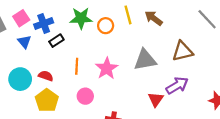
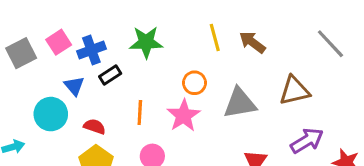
orange circle: (106, 26) -> (194, 83), moved
blue triangle: (24, 42) -> (74, 86), moved
cyan circle: (20, 79) -> (51, 114), moved
purple arrow: (177, 85) -> (307, 141), moved

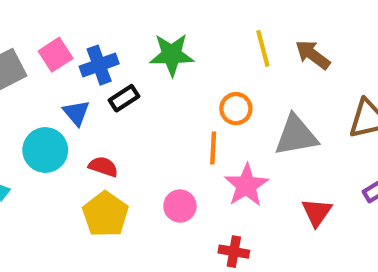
orange line: (140, 112) -> (213, 148), moved
pink star: (184, 116) -> (246, 185), moved

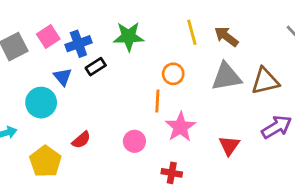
gray triangle: (296, 136) -> (226, 77), moved
red semicircle: (103, 167) -> (81, 140), moved, turned 120
yellow pentagon: (105, 214) -> (45, 161), moved

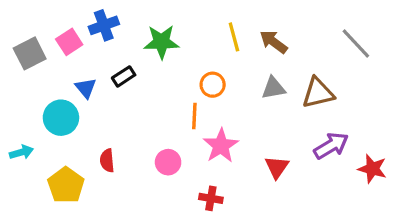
blue cross: (78, 44) -> (104, 25), moved
gray triangle: (226, 77) -> (273, 88), size x0.7
red semicircle: (81, 140) -> (107, 160), turned 126

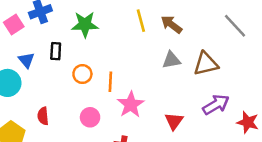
black rectangle: (124, 76) -> (56, 51), turned -54
orange circle: (213, 85) -> (82, 74), moved

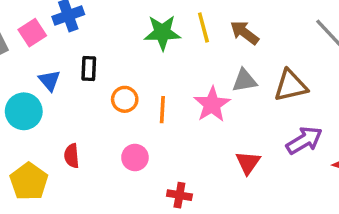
green star: (85, 24) -> (162, 33), moved
pink star: (131, 105) -> (212, 104), moved

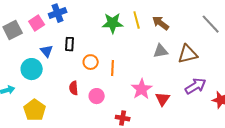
pink star: (212, 104) -> (142, 89), moved
red semicircle: (72, 156) -> (74, 88), moved

